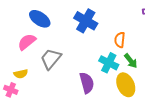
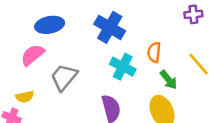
blue ellipse: (40, 19) -> (50, 25), turned -45
cyan cross: (109, 63) -> (123, 67), moved

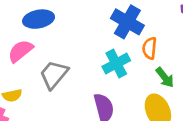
blue cross: (110, 27) -> (127, 22), moved
cyan cross: (123, 67) -> (116, 63), turned 35

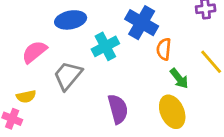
blue ellipse: (38, 19) -> (71, 20), moved
cyan cross: (116, 63) -> (105, 46), moved

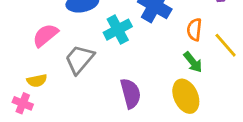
orange semicircle: (164, 49) -> (194, 30), moved

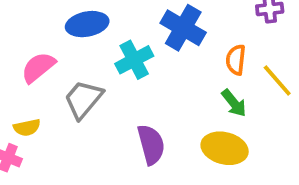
yellow ellipse: (186, 96) -> (225, 148), turned -52

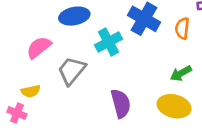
orange semicircle: (236, 60) -> (182, 28), moved
green arrow: (234, 103) -> (181, 73), turned 100

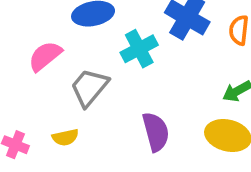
yellow semicircle: (31, 91) -> (65, 137), moved

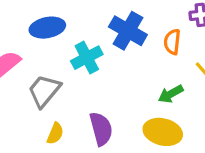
yellow semicircle: (65, 137) -> (55, 133), moved, turned -55

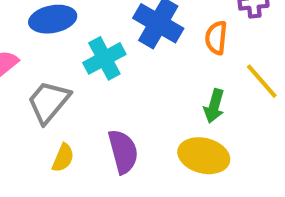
green arrow: (171, 94) -> (214, 106), turned -45

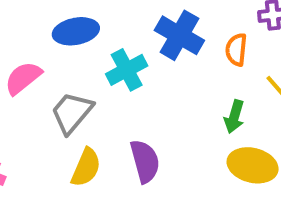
yellow ellipse: (204, 156) -> (253, 165), moved
yellow semicircle: (63, 158) -> (86, 167), size x1.4

